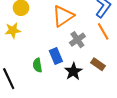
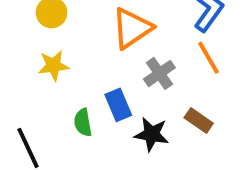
yellow star: (13, 30) -> (53, 66), moved
black star: (73, 71) -> (152, 134), turned -30

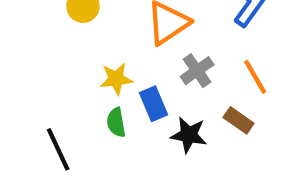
orange line: (209, 58) -> (255, 77), moved
yellow star: (53, 66) -> (116, 79), moved

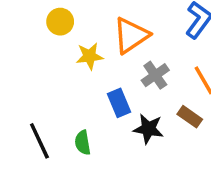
yellow star: (116, 79) -> (90, 56), moved
green semicircle: (116, 122) -> (83, 143), moved

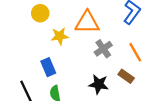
orange triangle: (131, 35) -> (87, 22), turned 35
blue rectangle: (119, 103) -> (48, 67), moved

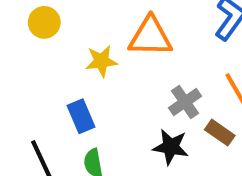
yellow circle: (40, 13) -> (44, 22), moved
gray cross: (103, 49) -> (185, 102), moved

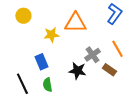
black star: (171, 147) -> (77, 71), moved

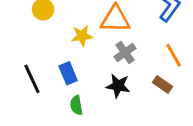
gray cross: (92, 55) -> (125, 52), moved
black line: (22, 84) -> (32, 79), moved

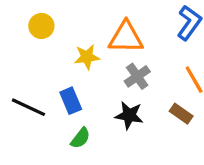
black line: (32, 79) -> (28, 107), turned -40
green semicircle: (76, 105) -> (80, 138), turned -132

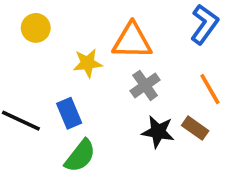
black star: (129, 115) -> (158, 132), moved
green semicircle: (80, 138) -> (80, 156), size x1.4

